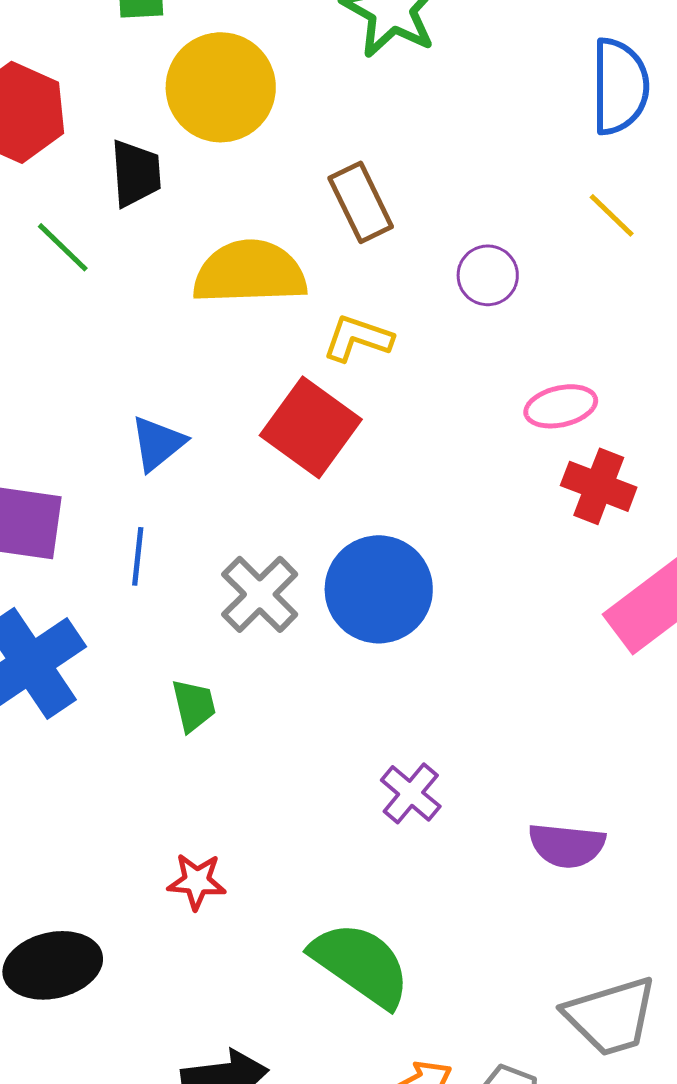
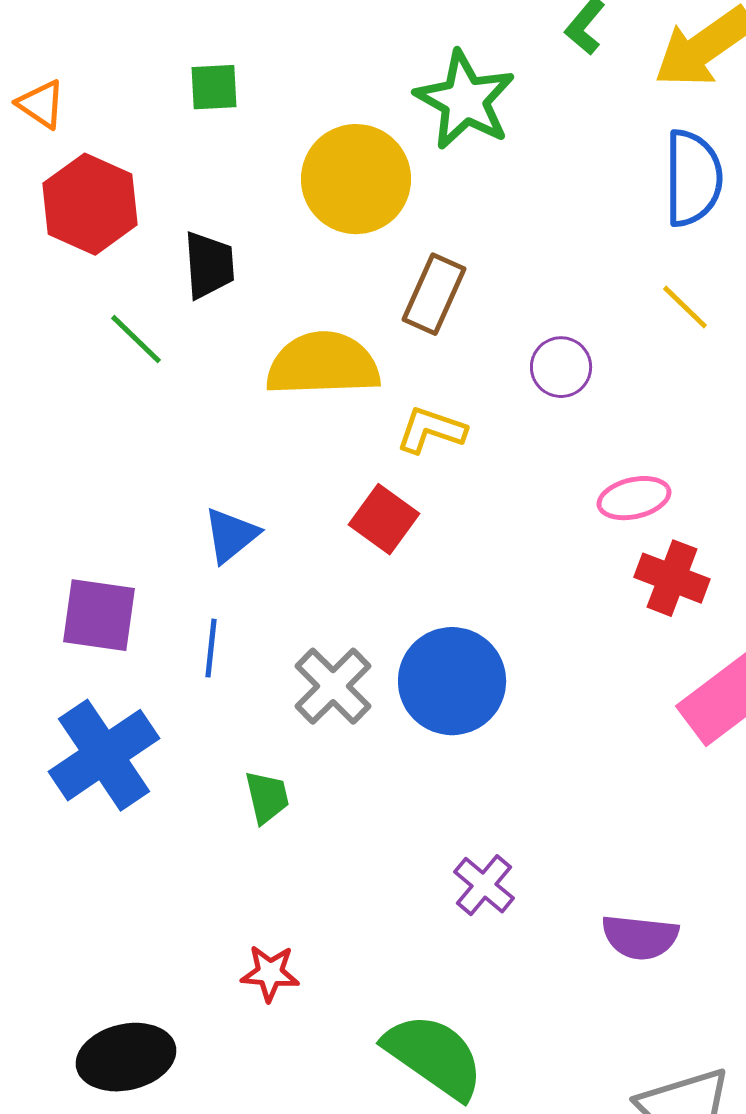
yellow circle: (221, 87) -> (356, 179), moved
brown rectangle: (361, 202) -> (434, 294), turned 50
red square: (311, 427) -> (384, 519), size x0.7

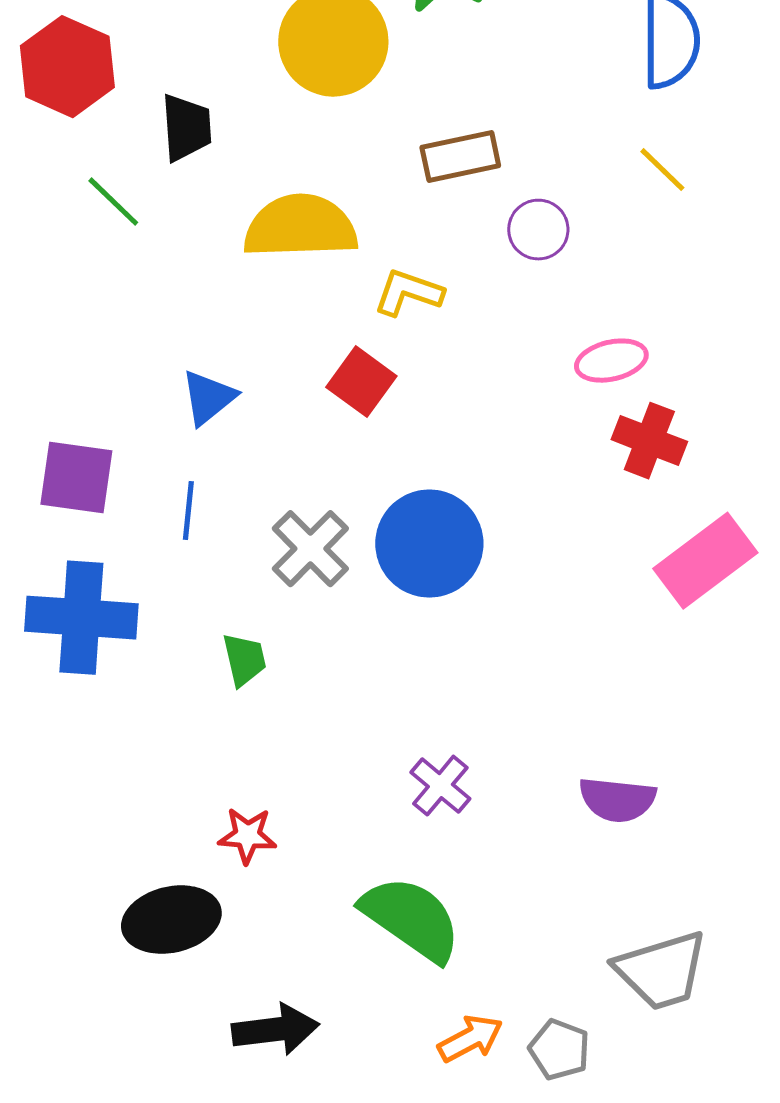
brown rectangle: (434, 294) -> (460, 157), moved, turned 54
blue cross: (104, 755) -> (81, 618), turned 38
purple cross: (484, 885) -> (440, 786), moved
black ellipse: (126, 1057) -> (171, 920), moved

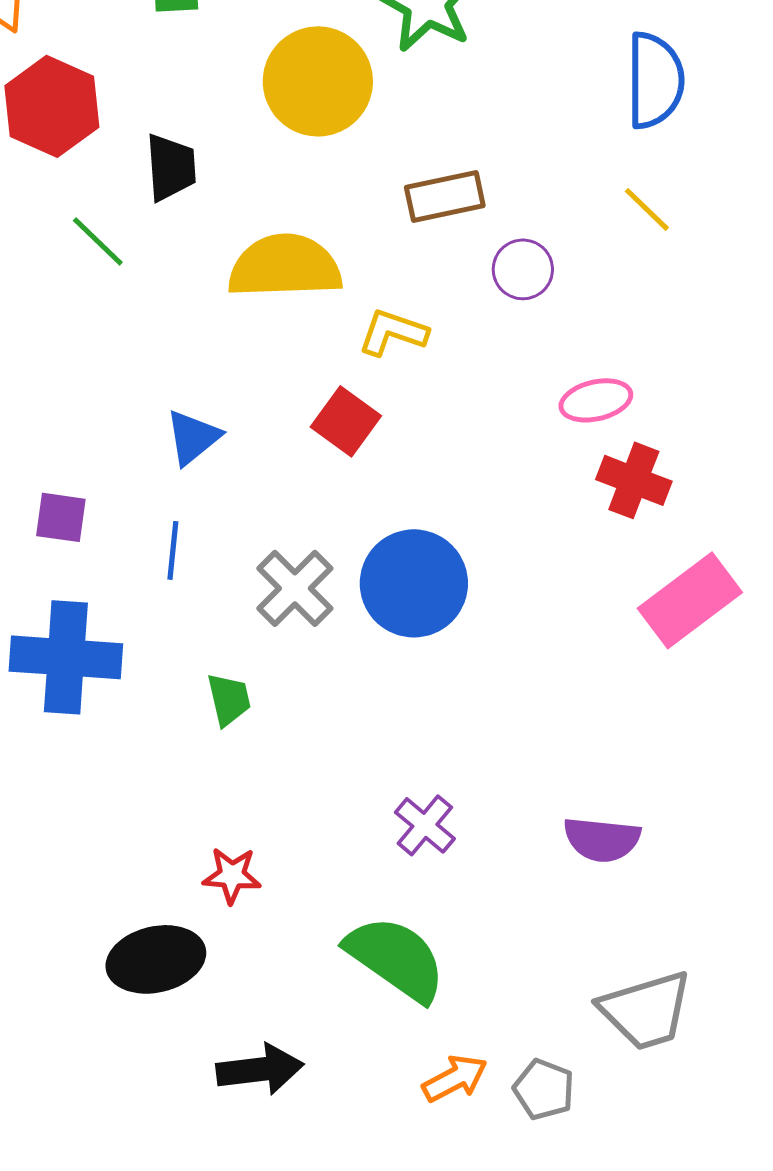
purple square: (76, 478) -> (61, 517), size x0.7

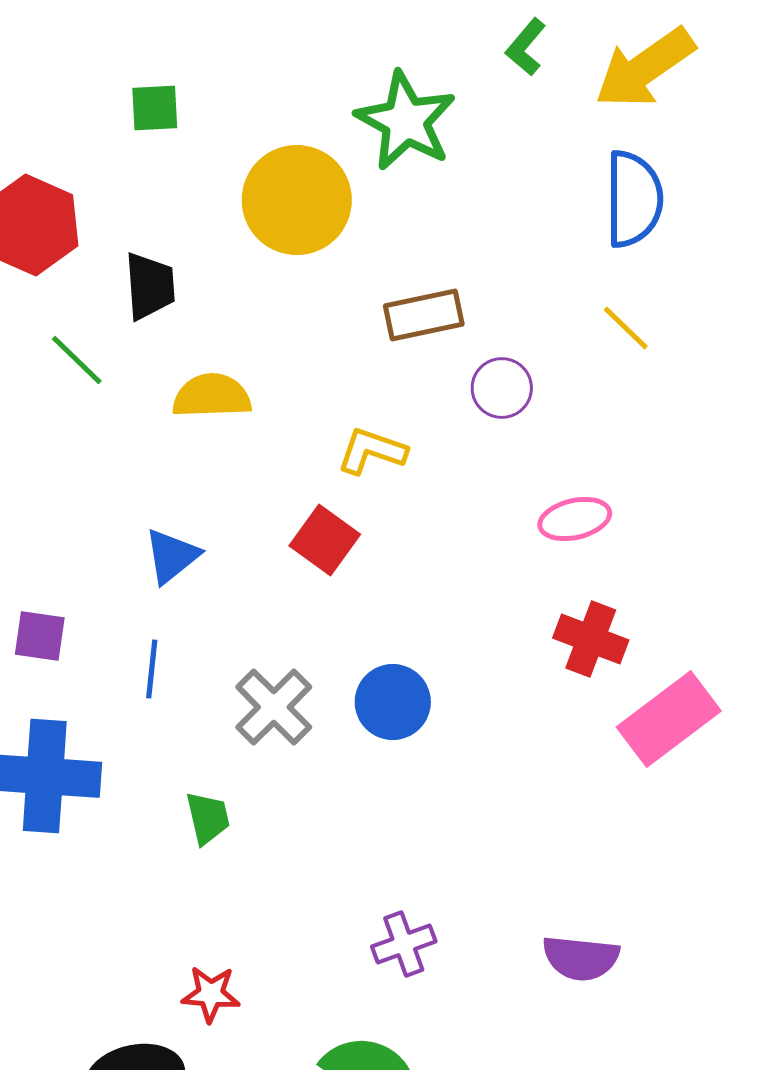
yellow semicircle: (285, 266) -> (212, 396), moved, size x0.7
red cross: (634, 480) -> (591, 639), moved
blue circle: (414, 583) -> (393, 702), size x0.7
purple cross: (425, 825) -> (404, 944), turned 30

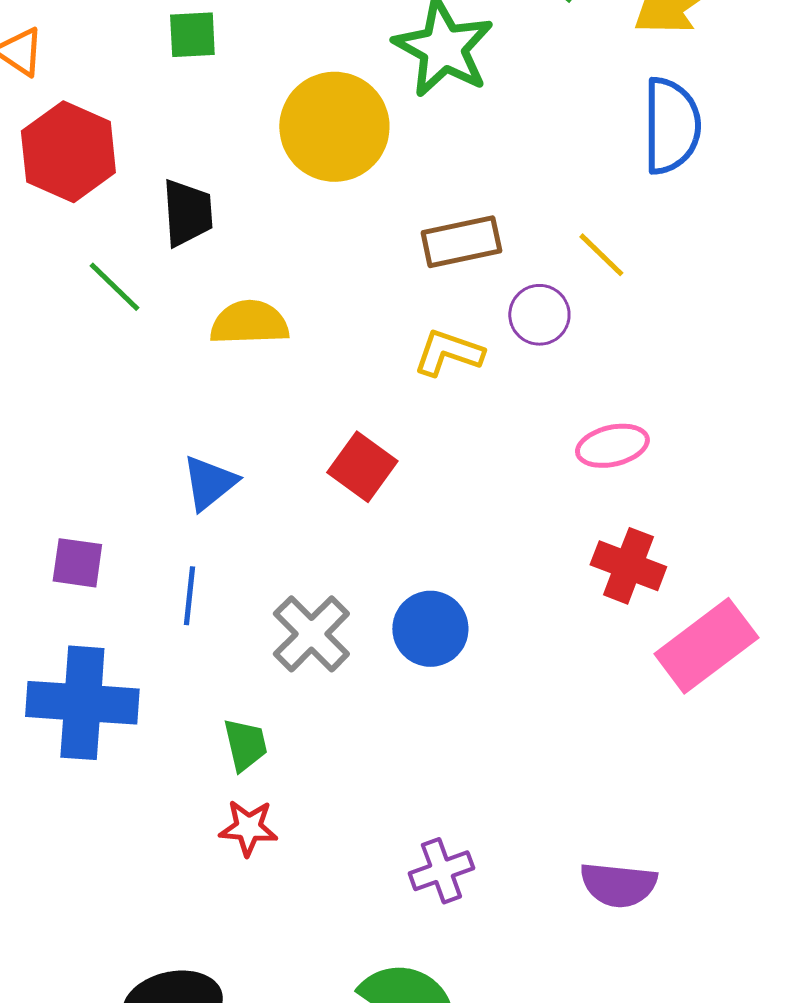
yellow line: (626, 328) -> (601, 255), moved
yellow L-shape: (372, 451) -> (448, 353), moved
red star: (211, 994) -> (248, 828), moved

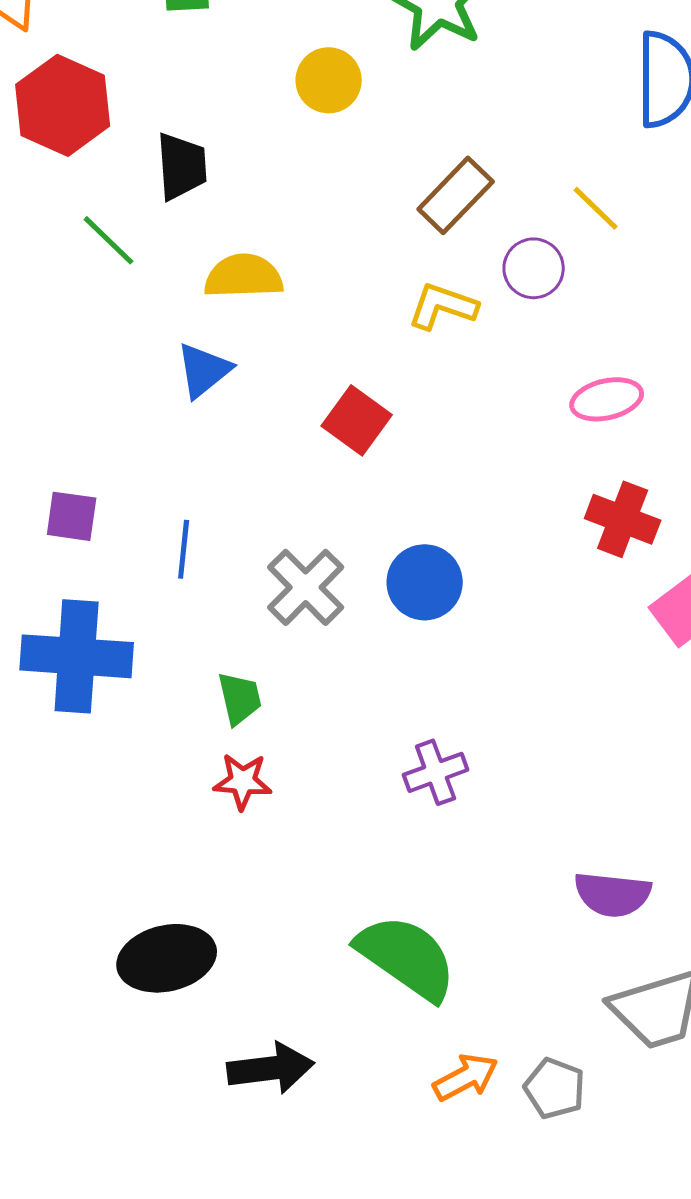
yellow circle: (334, 127) -> (329, 80), size x0.6
brown rectangle: (461, 242) -> (456, 195), turned -34
blue triangle: (209, 483) -> (204, 370), moved
purple cross: (441, 871) -> (436, 772), moved
purple semicircle: (618, 885) -> (613, 894), moved

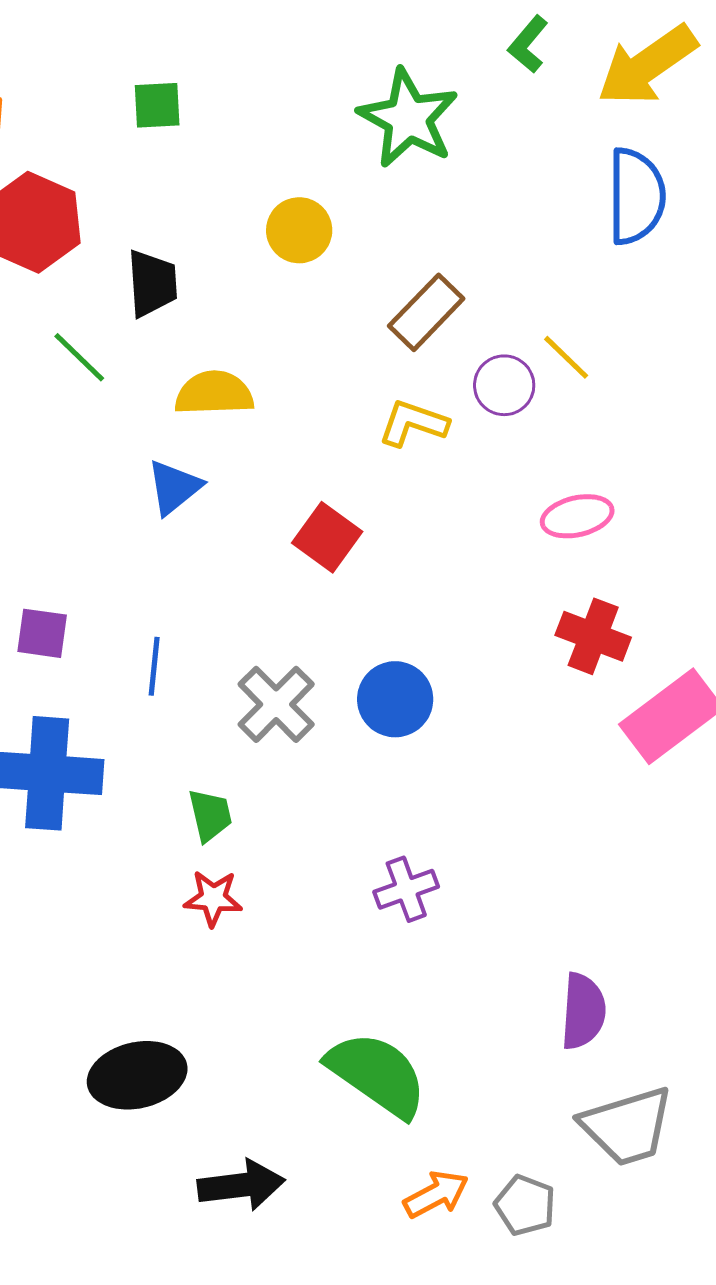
yellow circle: (329, 80) -> (299, 230), moved
yellow line: (596, 208) -> (566, 357), moved
purple semicircle: (613, 894) -> (583, 1011), turned -92

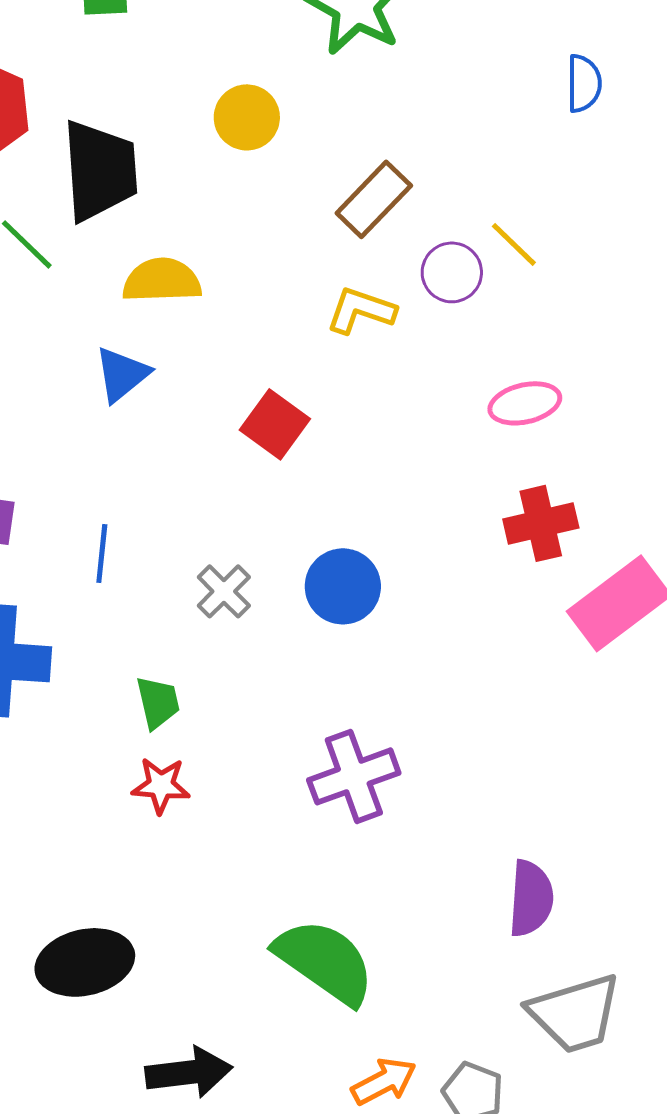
blue semicircle: (636, 196) -> (584, 83), size x0.6
black trapezoid: (152, 283) -> (100, 170), size x1.5
red cross: (593, 636) -> (541, 523), turned -34
gray cross: (276, 704) -> (224, 591), size x0.7
purple cross: (406, 889) -> (354, 776), size x1.4

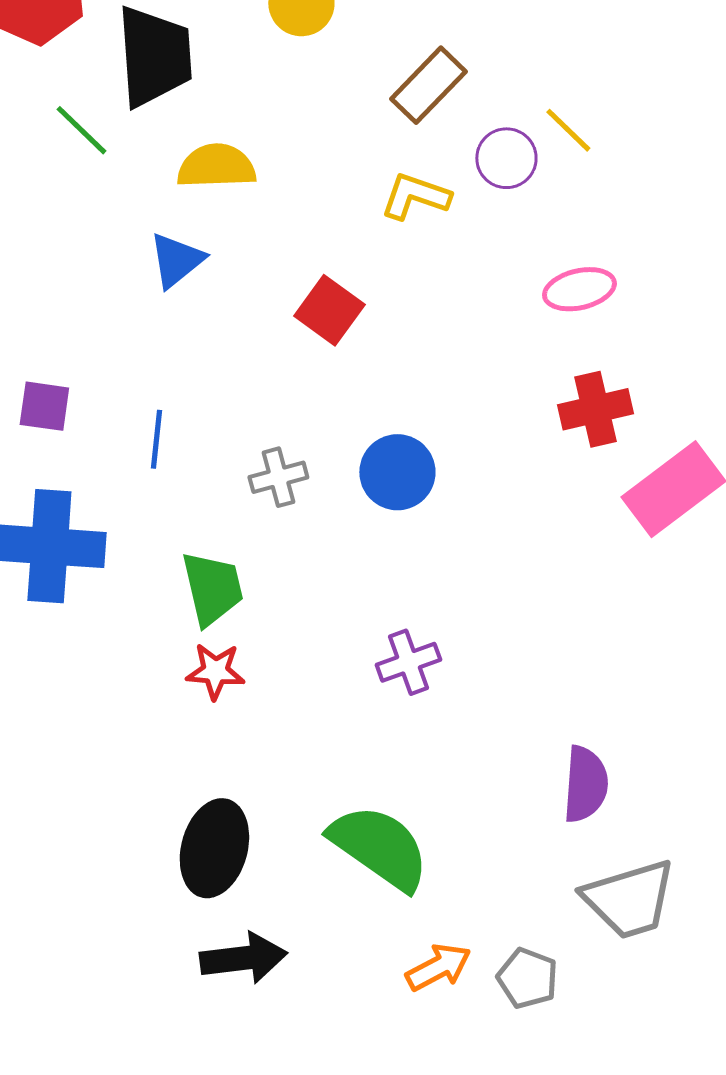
gray cross: (224, 591) -> (278, 477), turned 30
green trapezoid: (158, 702) -> (212, 588), size x1.4
purple cross: (354, 776) -> (408, 662), size x0.7
black ellipse: (85, 962) -> (214, 848), moved, turned -62

